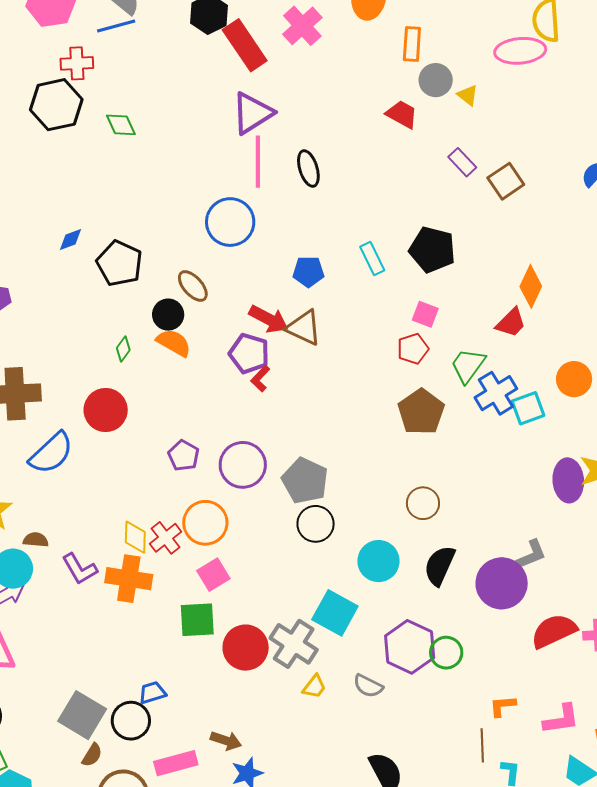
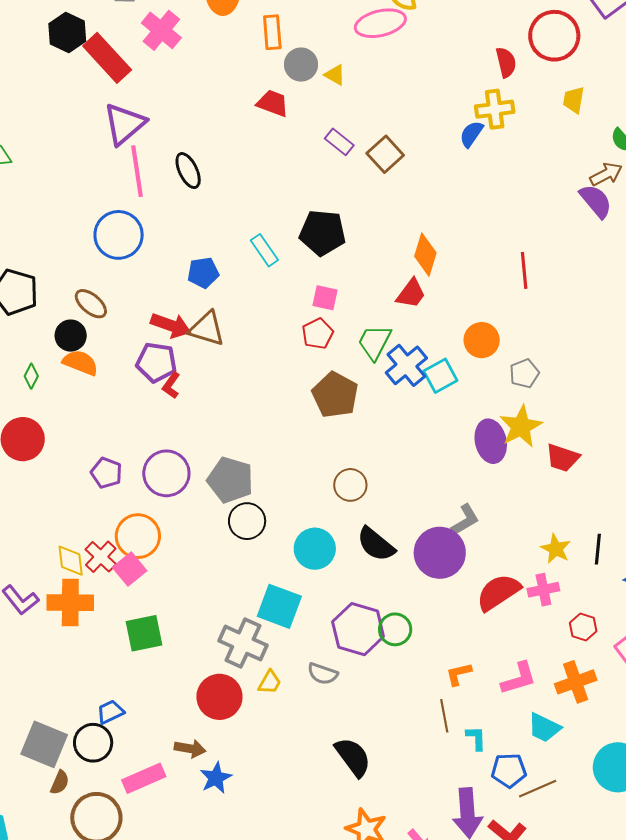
black semicircle: (440, 566) -> (376, 544), turned -66
pink square: (213, 575) -> (130, 569), moved
red circle: (246, 648) -> (219, 697), moved

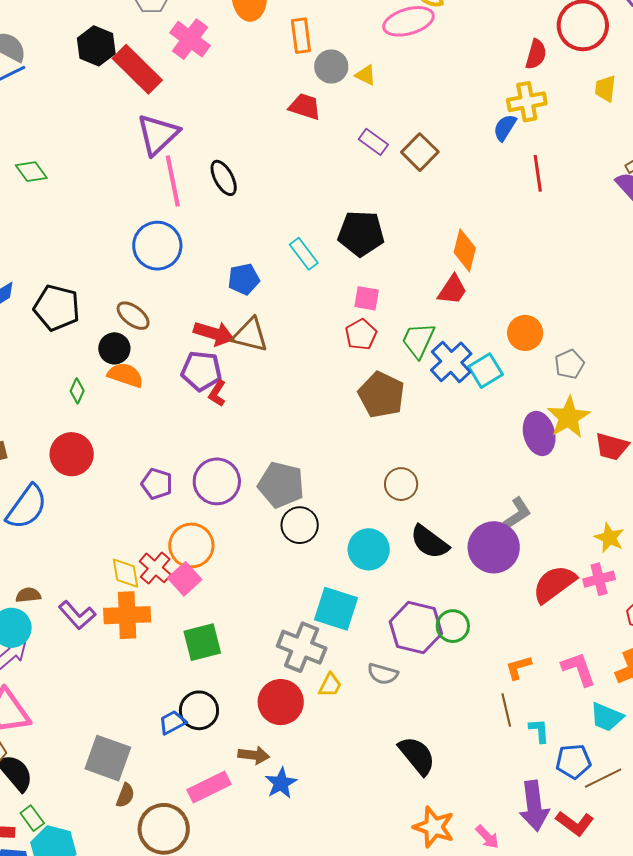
red semicircle: (506, 62) -> (536, 54), turned 32
red line: (524, 270) -> (538, 173), moved
pink L-shape: (519, 678) -> (579, 669), turned -90
black circle: (93, 743) -> (199, 710), moved

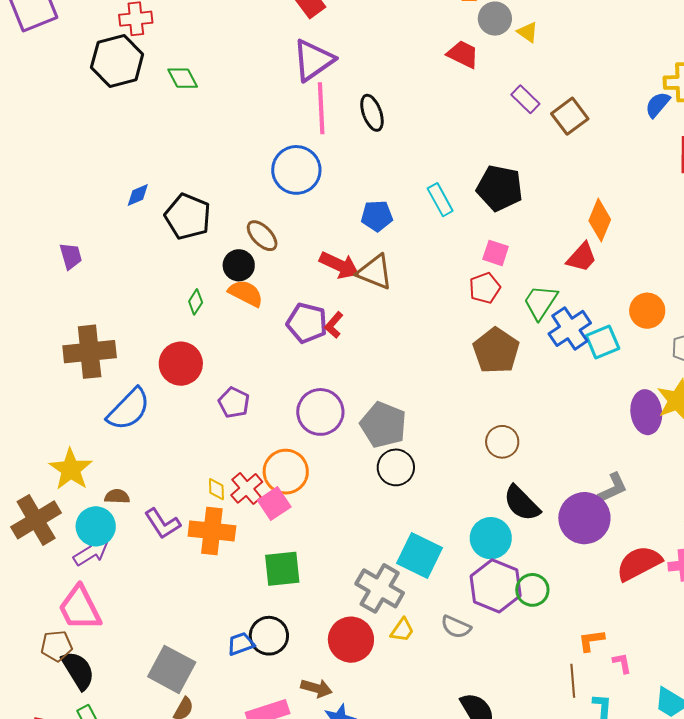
purple pentagon: (201, 371) -> (307, 323), moved
purple pentagon: (157, 484) -> (234, 403), moved
cyan circle: (369, 549) -> (491, 538), moved
yellow diamond: (125, 573) -> (216, 489), size x0.7
pink L-shape: (579, 669) -> (622, 663), moved, size x0.6

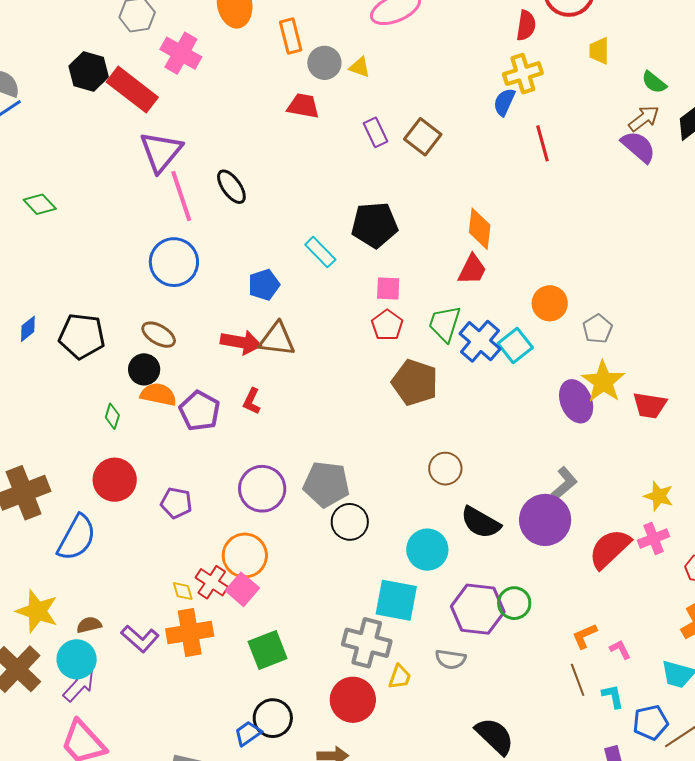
purple rectangle: (525, 99) -> (375, 132), turned 36
purple pentagon: (307, 323) -> (200, 411), moved, turned 30
cyan circle: (491, 538) -> (427, 550), moved

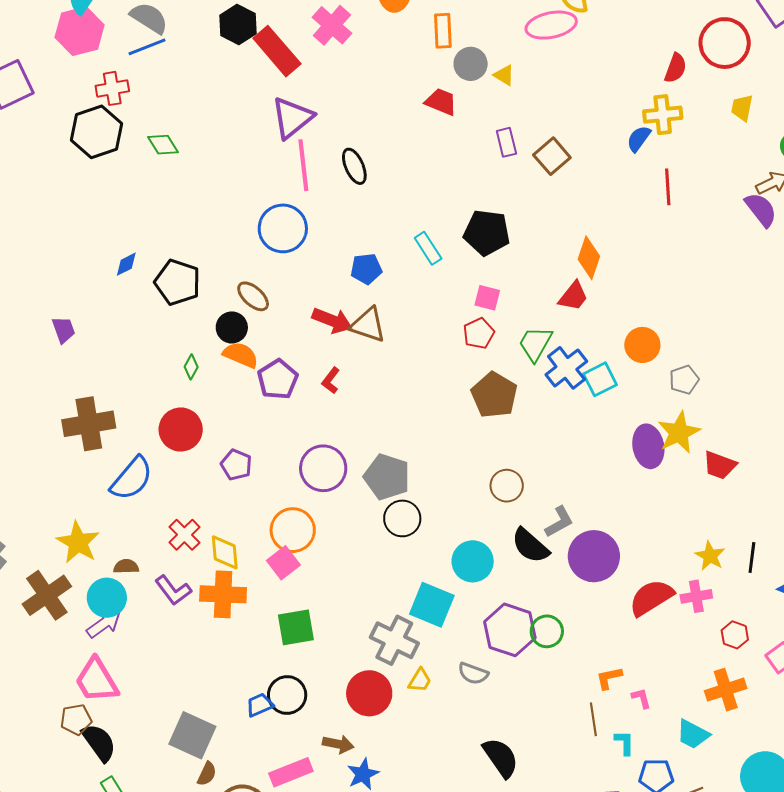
gray L-shape: (564, 483) -> (559, 522), moved
red cross: (212, 582) -> (184, 535), moved
yellow diamond: (183, 591) -> (225, 552), size x1.6

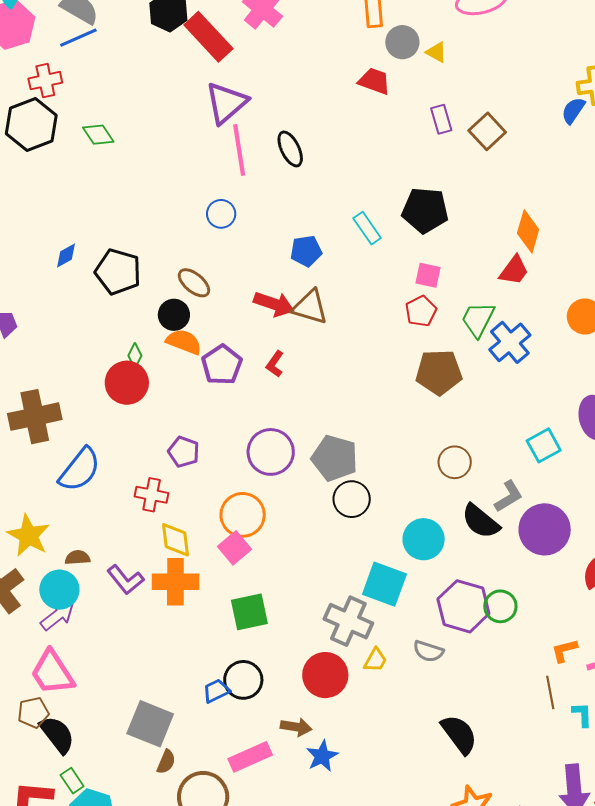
blue circle: (283, 228) -> (221, 214), size x0.6
cyan square: (600, 379) -> (544, 445), moved
brown pentagon: (494, 395) -> (439, 372), turned -30
red circle: (181, 430) -> (127, 383), moved
red cross: (184, 535) -> (152, 495), moved, turned -32

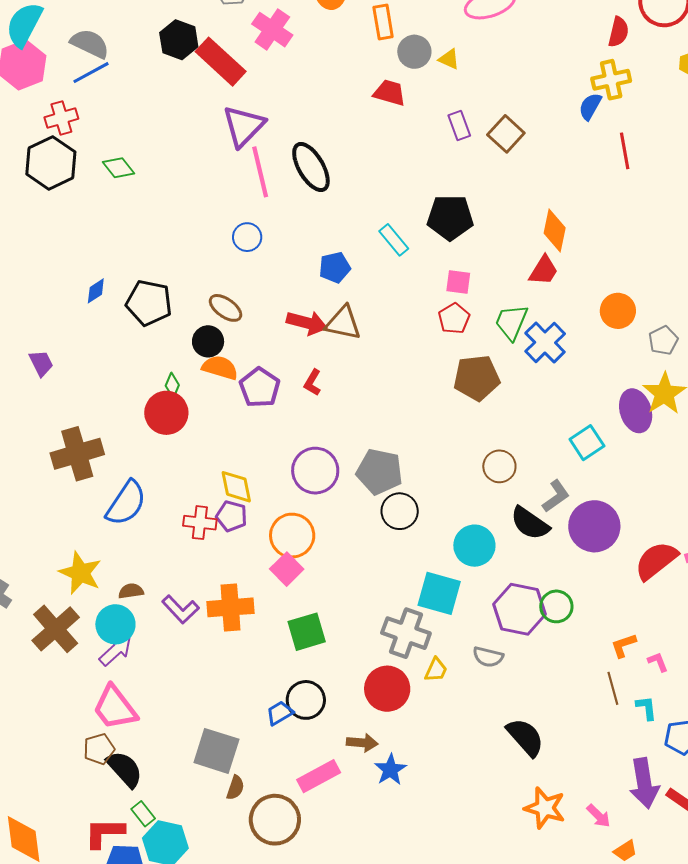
black ellipse: (290, 149) -> (311, 167), size x1.4
purple pentagon: (184, 452) -> (231, 516), moved
yellow diamond: (176, 540) -> (236, 487), moved

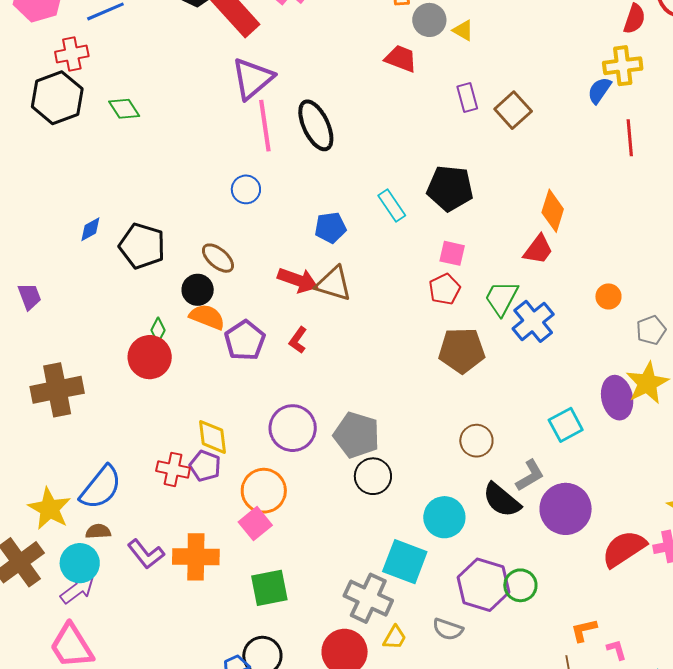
orange circle: (618, 311) -> (608, 296), size x0.7
blue semicircle: (126, 503) -> (101, 487), moved

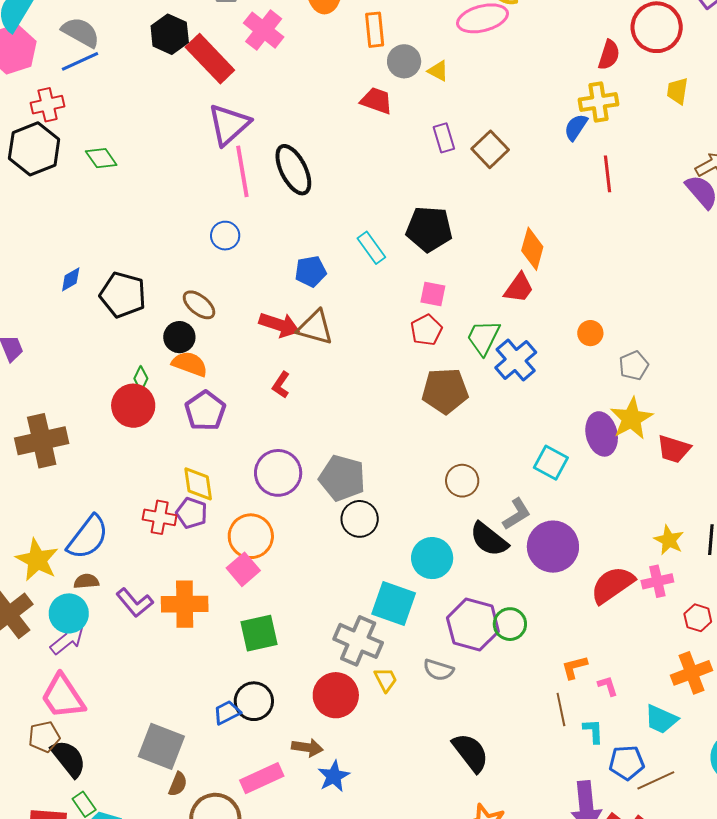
purple pentagon: (245, 340) -> (205, 411), moved
cyan square: (566, 425) -> (551, 463), turned -32
yellow trapezoid: (395, 638) -> (386, 680), turned -56

